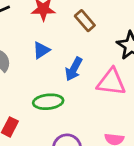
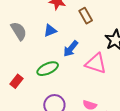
green ellipse: (48, 102) -> (48, 69), turned -30

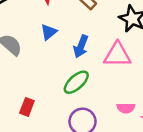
green ellipse: (48, 69) -> (76, 82), moved

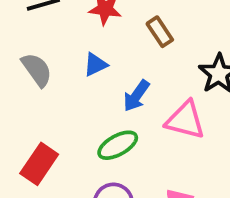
red rectangle: (27, 107) -> (39, 164), size x1.5

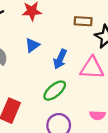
brown rectangle: (160, 32) -> (83, 21), moved, turned -42

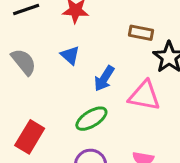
blue triangle: (32, 45) -> (70, 55), turned -49

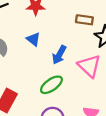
pink triangle: (144, 96) -> (89, 66), turned 35

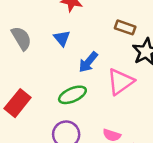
pink triangle: (89, 66) -> (120, 82), turned 30

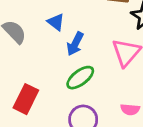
blue arrow: (88, 62) -> (75, 44), moved

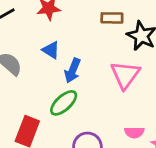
green ellipse: (80, 78) -> (64, 103), moved

